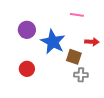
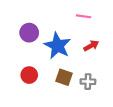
red arrow: (92, 42) -> (91, 46), moved, turned -32
brown square: (74, 57) -> (64, 77), moved

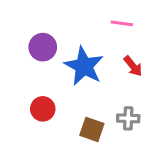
red arrow: (91, 46) -> (133, 66), turned 80
brown square: (64, 77) -> (92, 129), moved

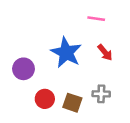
purple circle: (43, 47) -> (23, 69), moved
red circle: (43, 109) -> (45, 99), moved

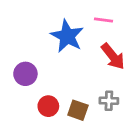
blue star: (66, 52) -> (67, 36), moved
red arrow: (105, 52) -> (113, 56), size x1.5

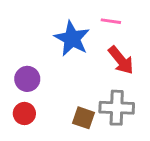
gray cross: (109, 101) -> (117, 108), size x1.6
red circle: (48, 106) -> (24, 113), moved

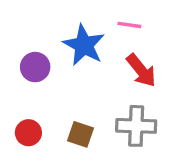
purple circle: (27, 79) -> (35, 67), moved
brown square: (83, 118) -> (81, 134), moved

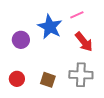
pink line: (129, 25) -> (77, 15), turned -32

